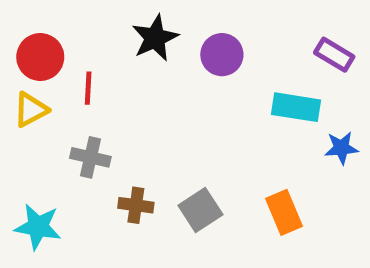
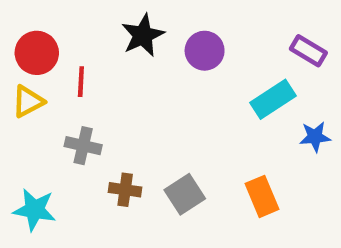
cyan rectangle: (296, 107) -> (273, 99), turned -42

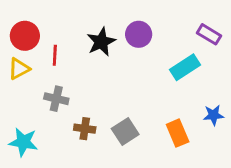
black star: (143, 35) -> (101, 42), moved
blue star: (315, 137) -> (213, 115), moved

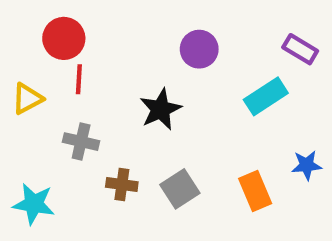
red circle: (25, 36) -> (64, 38), moved
black star: (101, 42) -> (161, 109), moved

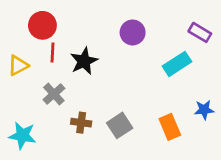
black star: (161, 109) -> (84, 61), moved
gray cross: (81, 142) -> (54, 94), turned 35

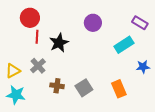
yellow triangle: (18, 65) -> (13, 71), moved
blue star: (204, 110) -> (143, 67), moved

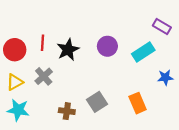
red circle: (30, 18) -> (15, 50), moved
purple circle: (93, 23) -> (107, 46), moved
brown cross: (57, 86) -> (67, 111), moved

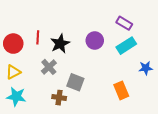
purple rectangle: (162, 27) -> (124, 23), moved
gray cross: (44, 76) -> (49, 67), moved
gray square: (97, 102) -> (75, 82), moved, turned -36

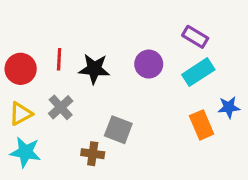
black star: (60, 44) -> (94, 69), turned 30
gray cross: (49, 67) -> (61, 107), moved
orange rectangle: (121, 90) -> (202, 125), moved

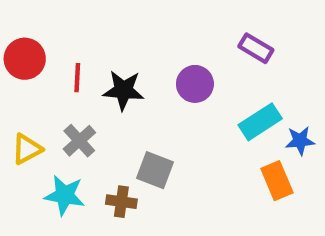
red circle: (21, 69) -> (25, 59), moved
cyan rectangle: (198, 72) -> (260, 122), moved
orange rectangle: (202, 125) -> (277, 181), moved
cyan star: (25, 152) -> (65, 195), moved

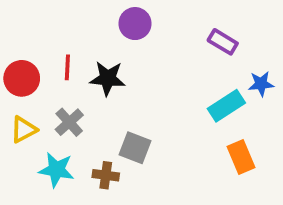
red circle: (25, 59) -> (22, 78), moved
purple circle: (195, 84) -> (135, 24), moved
blue star: (300, 141) -> (261, 84), moved

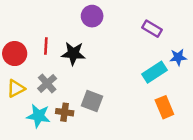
brown cross: (106, 175) -> (65, 112), moved

